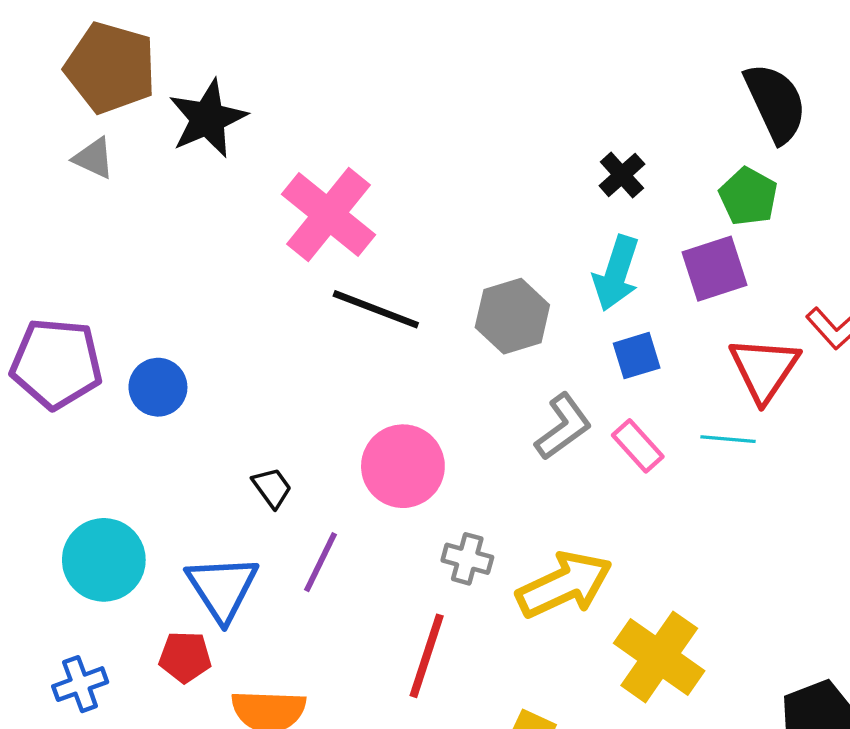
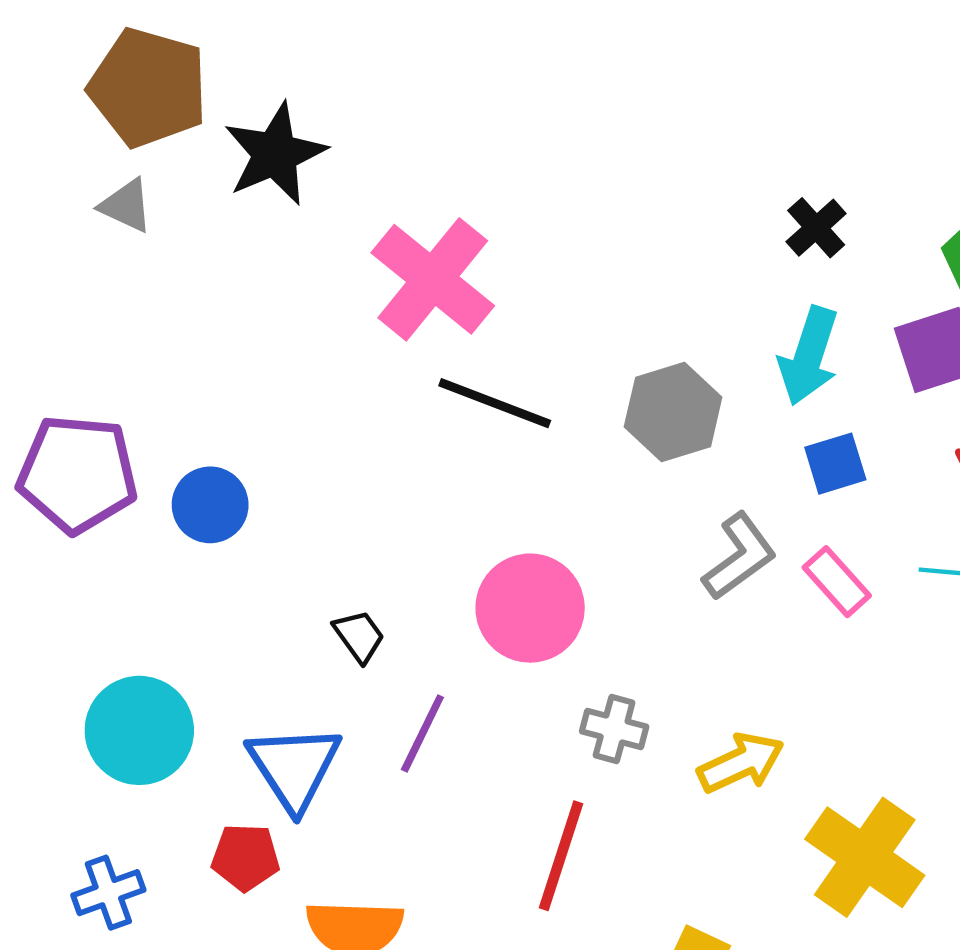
yellow arrow: (564, 585) -> (741, 763), size x0.7

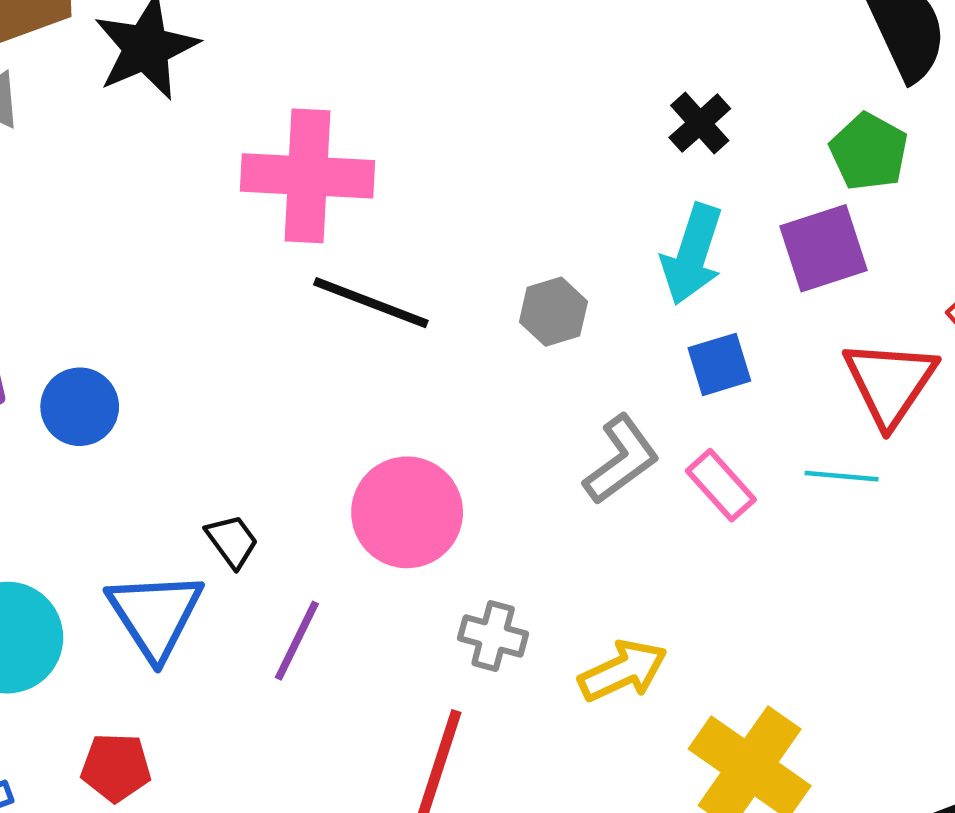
pink cross: (433, 279) -> (308, 176), turned -36
gray hexagon: (673, 412) -> (553, 312), size x0.7
blue triangle: (294, 767) -> (155, 615), moved

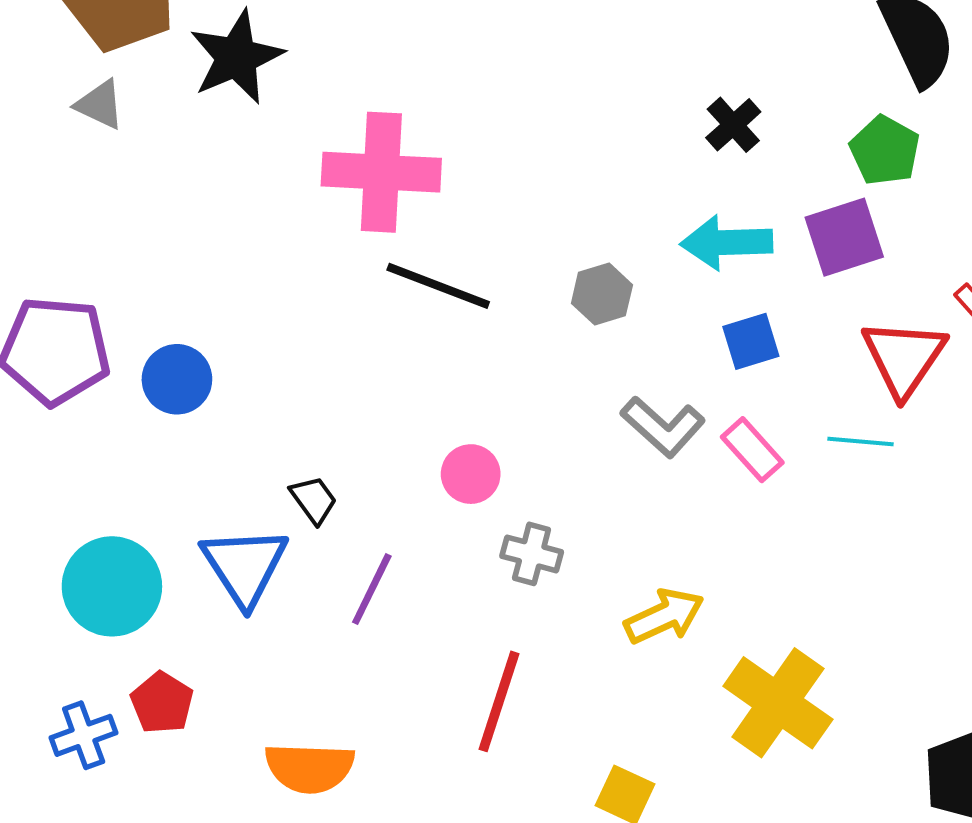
cyan arrow: (692, 254) -> (726, 243), turned 70
gray L-shape: (621, 460) -> (663, 427), turned 78
pink circle: (407, 512) -> (471, 474), size x0.6
gray cross: (493, 636) -> (532, 554), moved
red pentagon: (116, 767) -> (162, 703), moved, turned 30

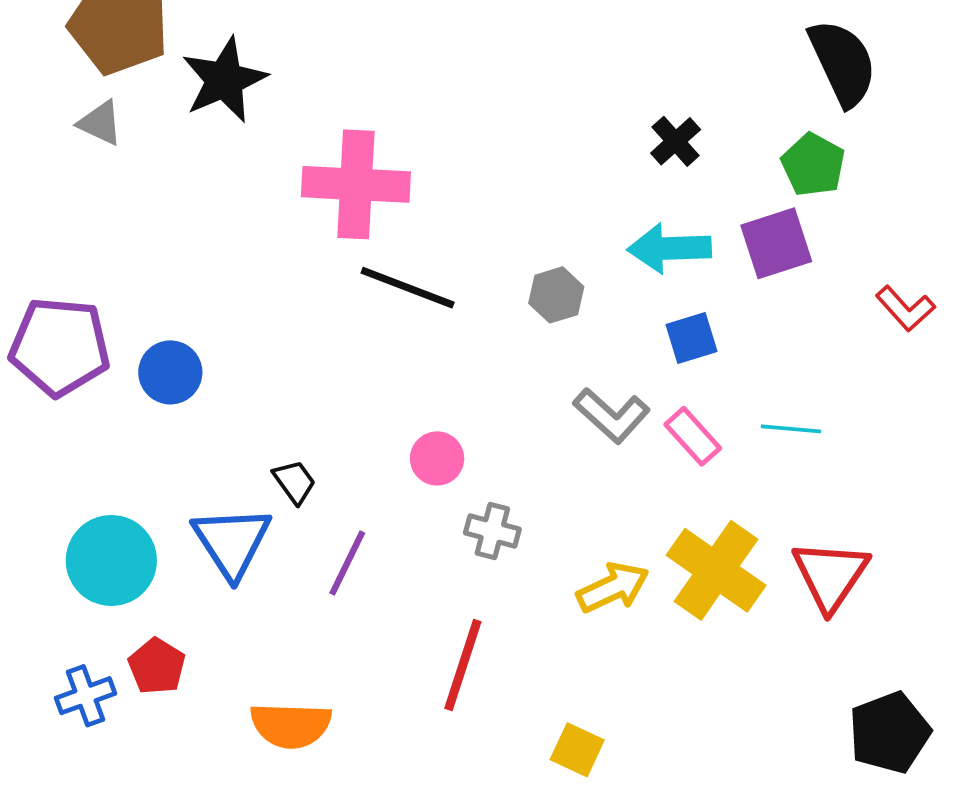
red triangle: (904, 358) -> (830, 575), moved
yellow cross: (778, 703) -> (716, 570), moved

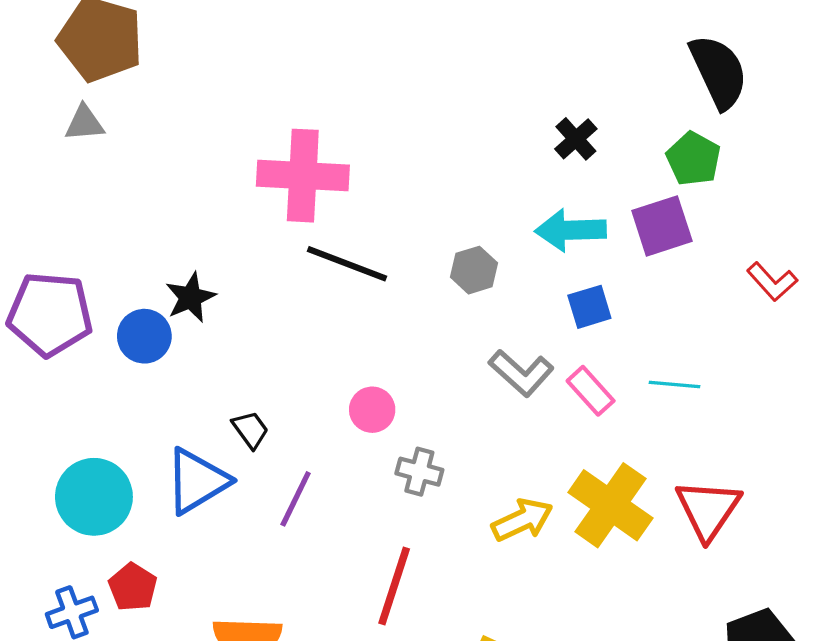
black star: (224, 80) -> (191, 297), moved, size x0.7
gray triangle: (100, 123) -> (85, 123), turned -30
blue triangle: (232, 542) -> (197, 481), turned 32

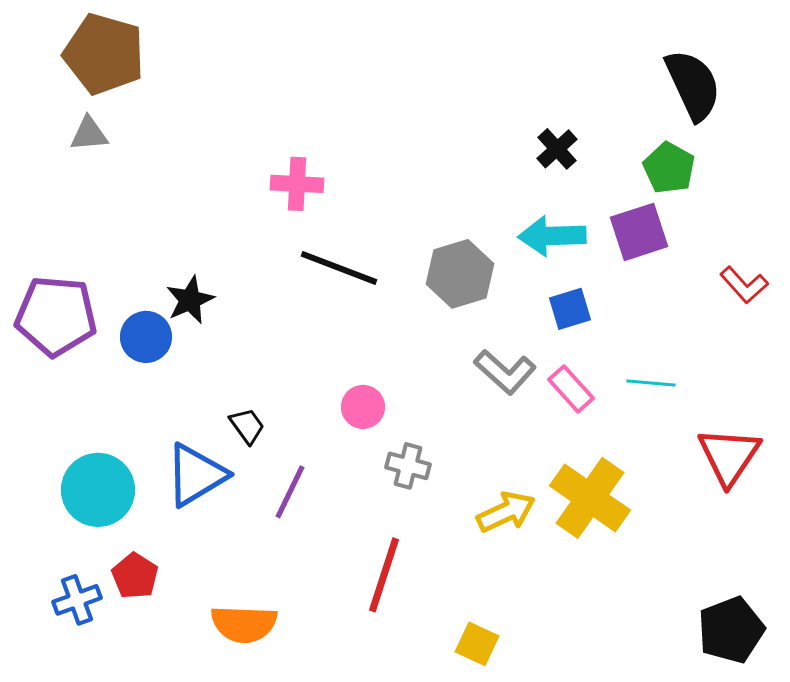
pink cross: (303, 176) -> (297, 184), size x0.6
gray hexagon: (474, 270) -> (460, 274), size x1.5
red triangle: (708, 509) -> (729, 456), moved

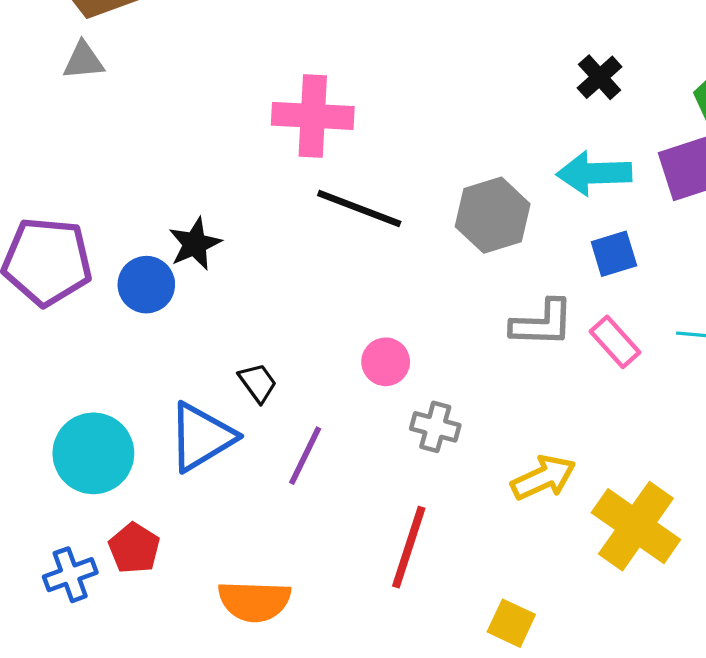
pink cross: (297, 184) -> (313, 116), size x1.4
gray L-shape: (505, 372) -> (542, 323), turned -40
yellow cross: (590, 498) -> (636, 526), moved

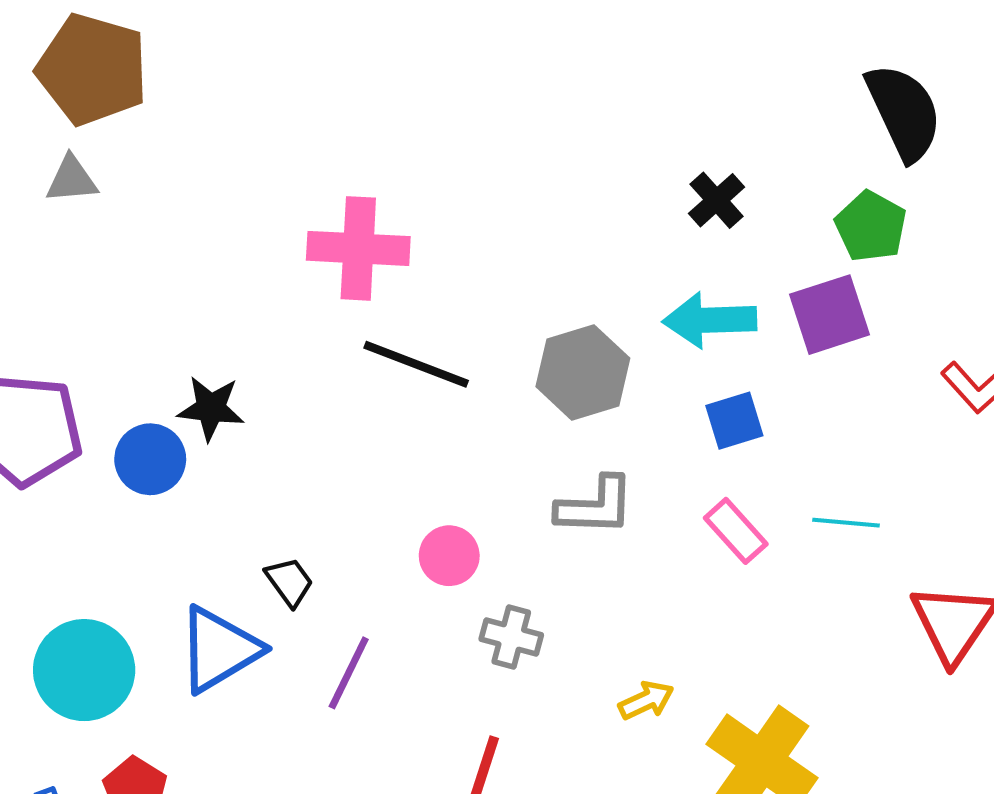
black star: (195, 244) -> (211, 408), turned 30
gray L-shape: (542, 323) -> (595, 506), moved
yellow arrow: (543, 478) -> (646, 700), size x0.7

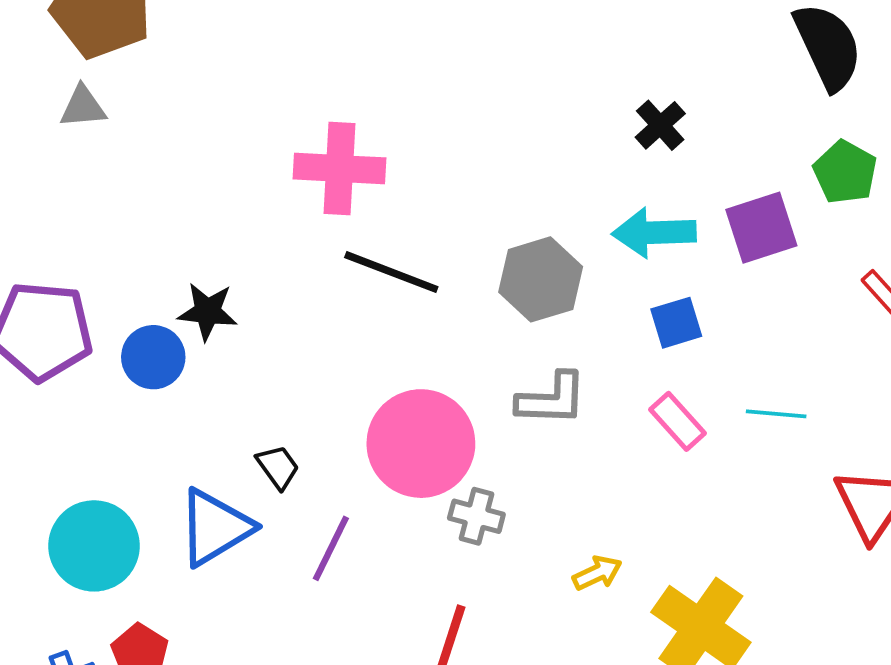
green pentagon: (871, 226) -> (845, 172), moved
pink circle: (449, 556) -> (421, 444), size x2.0

